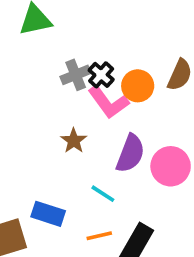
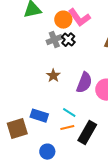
orange circle: (138, 86) -> (63, 20), moved
pink L-shape: (108, 102) -> (79, 18), moved
cyan line: (103, 194) -> (69, 113), moved

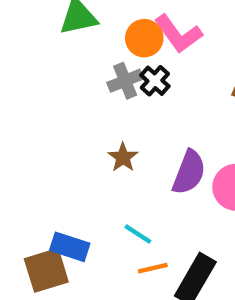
cyan line: (69, 113) -> (138, 234), moved
blue rectangle: (39, 116) -> (70, 247), moved

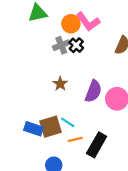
brown square: (46, 270) -> (51, 127), moved

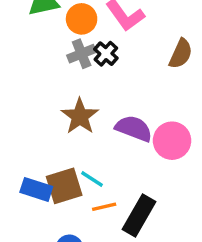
orange circle: (71, 24) -> (82, 19), moved
brown star: (60, 84) -> (80, 116), size x1.5
purple semicircle: (93, 91) -> (134, 128), turned -90

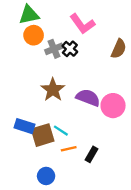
orange circle: (82, 19) -> (34, 35), moved
blue rectangle: (36, 189) -> (24, 126), moved
black rectangle: (139, 215) -> (91, 154), size x0.6

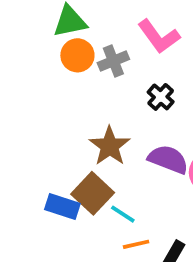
gray cross: (54, 49) -> (113, 61), moved
black cross: (70, 49) -> (161, 97), moved
brown square: (43, 135) -> (93, 193), moved, turned -30

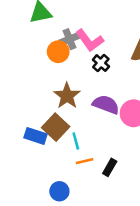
pink L-shape: (159, 36) -> (90, 40), moved
orange circle: (77, 55) -> (58, 52), moved
cyan line: (123, 214) -> (76, 141), turned 42

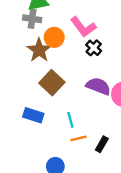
gray cross: (69, 39) -> (32, 19), moved, turned 30
brown star: (67, 96) -> (39, 50), moved
brown square: (56, 127) -> (52, 83), moved

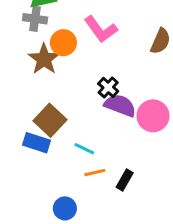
black cross: (94, 48) -> (108, 87), moved
brown square: (52, 83) -> (50, 120), moved
cyan line: (70, 120) -> (84, 149), turned -49

